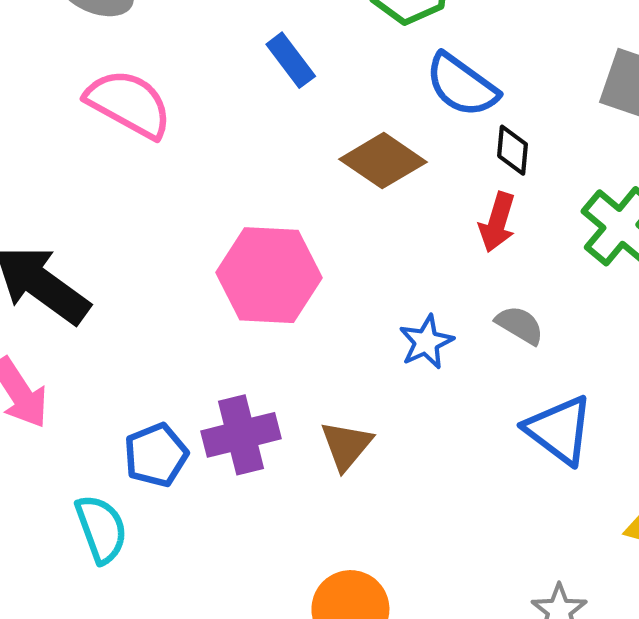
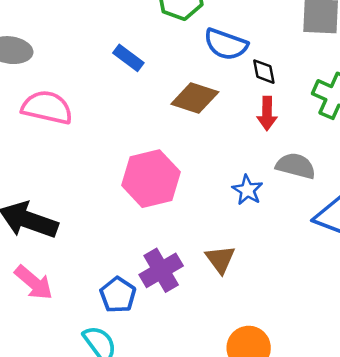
gray semicircle: (520, 325) -> (296, 166), size x1.4

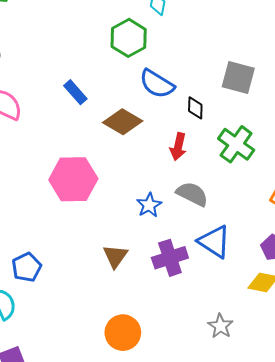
blue rectangle: (128, 58) -> (75, 92), moved
black diamond: (264, 72) -> (195, 108), moved
purple cross: (161, 270) -> (170, 258), moved

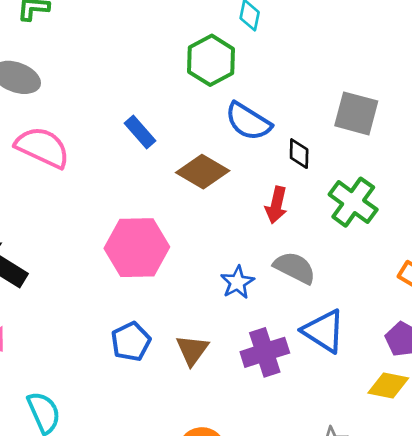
blue pentagon: (27, 267) -> (131, 342), moved

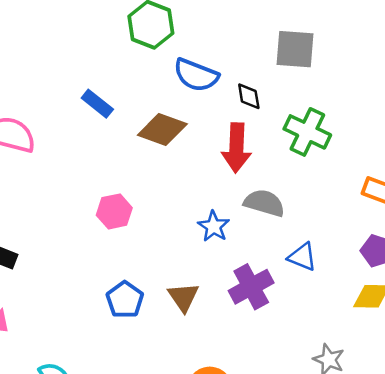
red arrow: (276, 205) -> (236, 148), size x1.4
pink hexagon: (137, 248) -> (114, 211), size x0.6
blue triangle: (324, 331) -> (302, 257), size x0.7

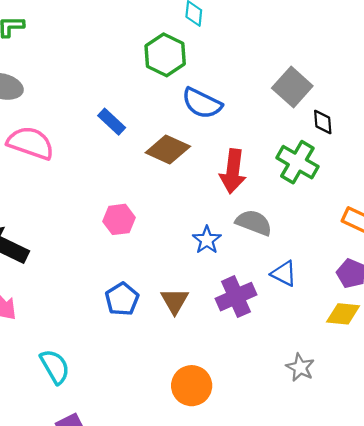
gray square: (295, 49) -> (292, 87), turned 33
black diamond: (249, 96) -> (323, 122), moved

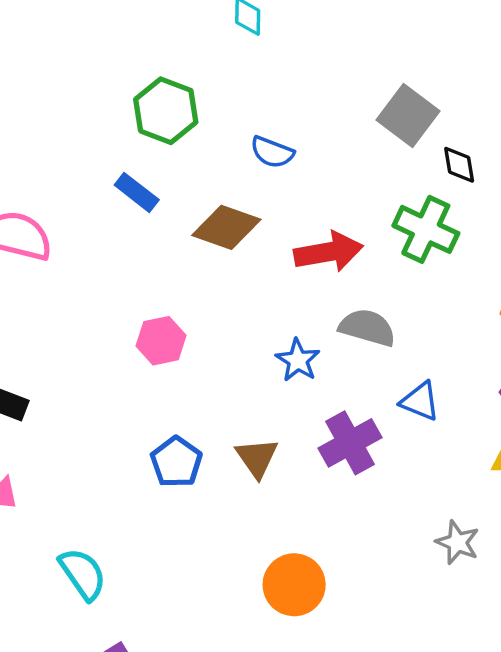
green hexagon: (165, 55) -> (166, 111), moved
blue semicircle: (202, 103) -> (272, 152), size x0.7
red arrow: (233, 171) -> (328, 252), turned -102

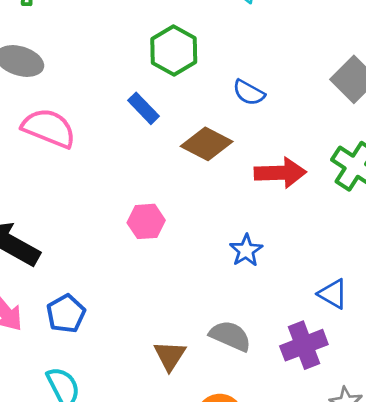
gray semicircle: (367, 328) -> (230, 336), moved
purple cross: (350, 443) -> (304, 345), moved
brown triangle: (257, 458) -> (170, 356), moved
blue pentagon: (176, 462) -> (66, 314), moved

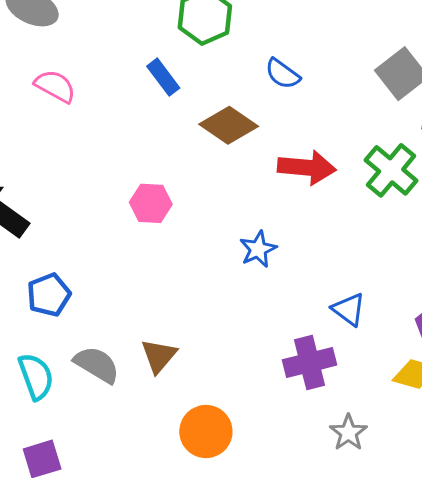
pink semicircle: (49, 128) -> (55, 86), size x0.7
gray semicircle: (230, 336) -> (97, 365), moved

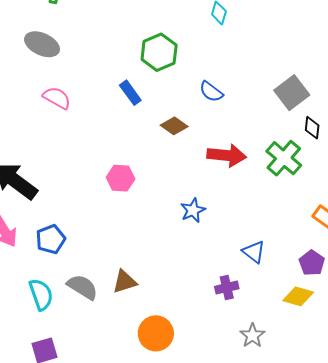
brown diamond: (229, 125) -> (174, 126), size x0.7
brown triangle: (159, 356) -> (125, 282), turned 32
purple cross: (310, 362) -> (227, 288), size x0.7

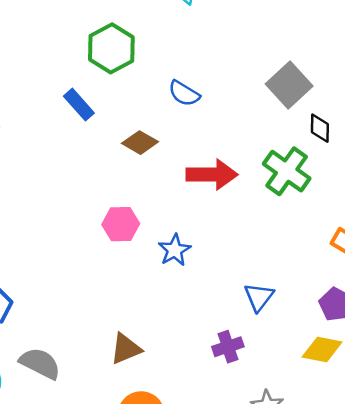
pink hexagon: (121, 178) -> (121, 224), moved
blue triangle: (254, 252) -> (259, 297), turned 35
brown triangle: (125, 282) -> (126, 349), moved

